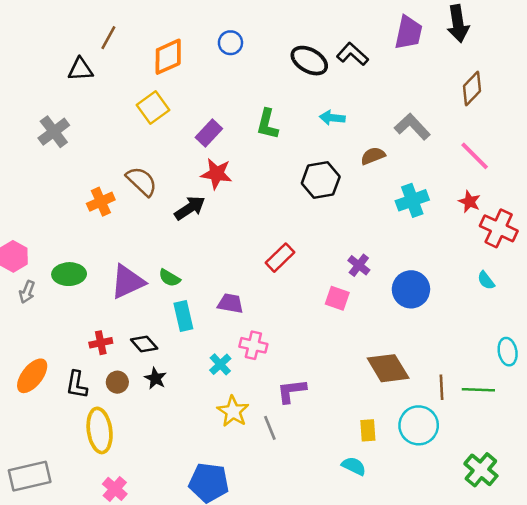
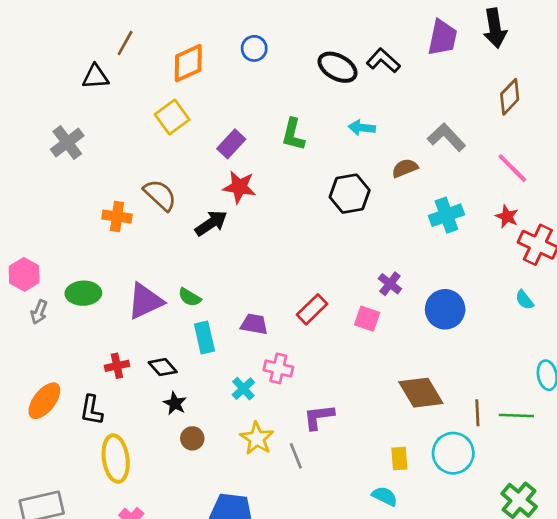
orange cross: (101, 202) -> (117, 216), turned 32
red rectangle: (280, 258) -> (312, 309), moved
brown circle: (117, 382) -> (192, 438), moved

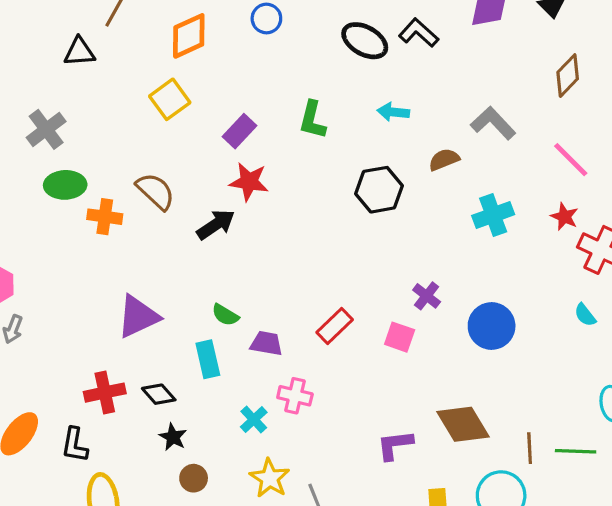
green ellipse: (83, 293) -> (65, 185), moved
green semicircle: (190, 297) -> (225, 315), moved
red cross: (117, 366) -> (105, 393), size x1.4
purple L-shape: (319, 417) -> (395, 445), moved

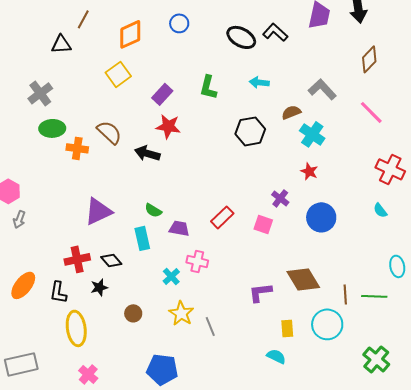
cyan cross: (493, 215) -> (312, 134), moved, turned -35
red star: (564, 217) -> (309, 171), moved
black arrow: (216, 225) -> (147, 153), turned -130
black star: (173, 437) -> (99, 287), moved, turned 30

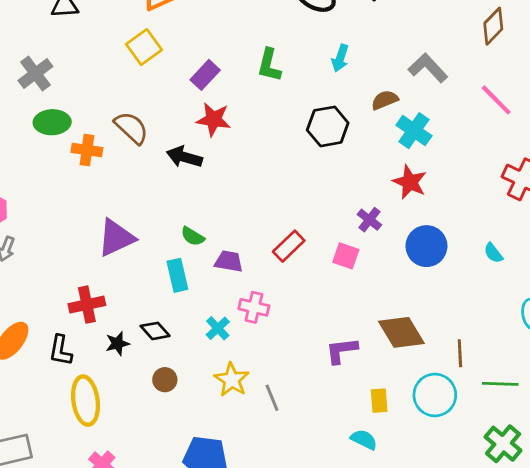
cyan arrow: (259, 82) -> (340, 58), turned -78
red star: (309, 171) -> (410, 182), size x1.4
cyan semicircle: (380, 210) -> (493, 253), moved
black diamond: (111, 260) -> (155, 331), moved
green line: (374, 296) -> (500, 384), moved

